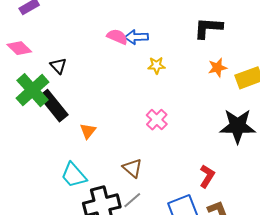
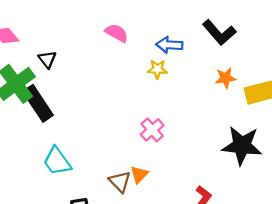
black L-shape: (208, 28) -> (219, 32), turned -140
blue arrow: (136, 37) -> (169, 45), moved
orange triangle: (88, 131) -> (139, 174), moved
cyan trapezoid: (74, 175) -> (57, 161), moved

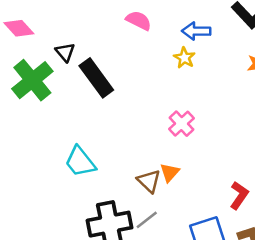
yellow star: (157, 69) -> (184, 58), turned 30
black rectangle: (38, 103) -> (96, 78), moved

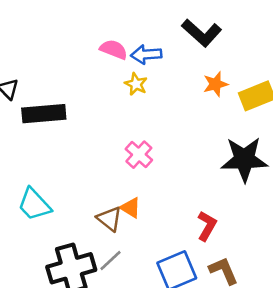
pink semicircle: (139, 20) -> (114, 49), moved
black rectangle: (96, 78) -> (44, 114), turned -54
orange triangle: (170, 172) -> (131, 208), turned -35

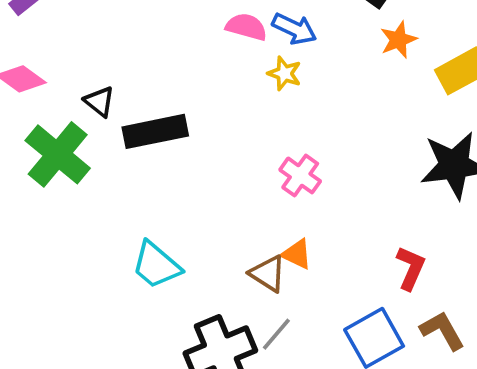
blue arrow: (146, 54) -> (294, 29), turned -144
orange star: (215, 84) -> (398, 40), moved

